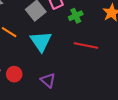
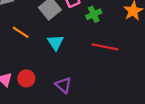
cyan triangle: (41, 41) -> (56, 42), size x0.7

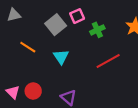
red line: (105, 47) -> (108, 61), turned -40

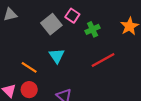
pink square: (77, 16) -> (72, 16), turned -32
orange line: (28, 47) -> (29, 67), moved

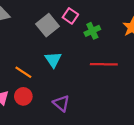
red line: (103, 60) -> (104, 64), turned 30

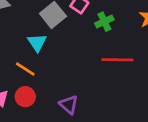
cyan triangle: (53, 60) -> (37, 43), moved

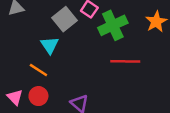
green cross: (104, 22) -> (113, 25), size x1.6

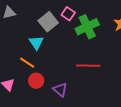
red line: (125, 61) -> (88, 66), moved
red circle: (38, 96) -> (36, 81), moved

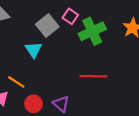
orange line: (27, 63) -> (16, 82), moved
red circle: (36, 81) -> (33, 104), moved

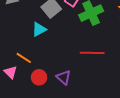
cyan triangle: (33, 50) -> (39, 29), turned 35

